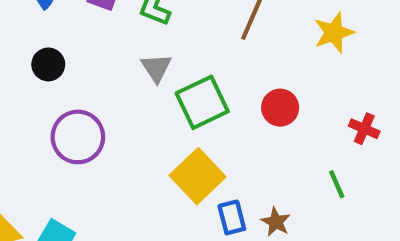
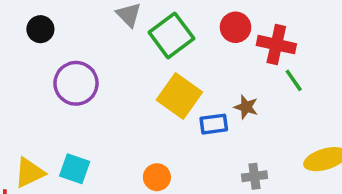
red cross: (364, 129) -> (276, 45), moved, size x1.5
blue rectangle: (232, 217) -> (214, 124), turned -72
brown star: (276, 222) -> (246, 107), moved

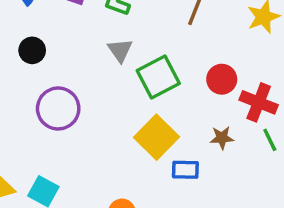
brown star: (246, 107) -> (222, 138), moved, turned -30

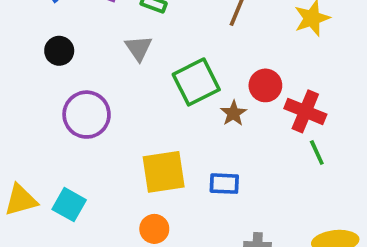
gray triangle: (120, 50) -> (139, 48), moved
yellow square: (156, 137) -> (164, 172), moved, turned 36
brown star: (222, 138) -> (234, 113), moved, turned -30

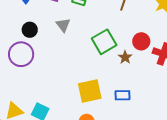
gray triangle: (139, 48) -> (63, 25), moved
purple circle: (87, 115) -> (21, 54), moved

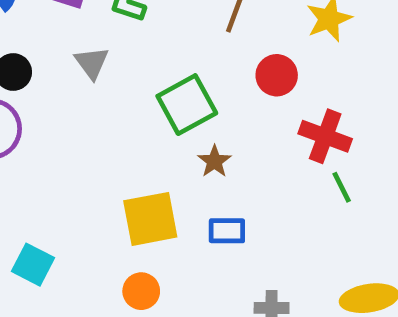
red circle: (141, 41) -> (277, 75), moved
brown star: (125, 57) -> (214, 161), moved

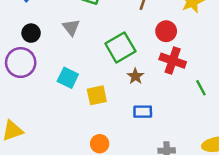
red cross: (325, 136) -> (173, 61), moved
yellow square: (150, 219) -> (97, 95), moved, size x0.7
cyan square: (33, 265) -> (68, 78), moved

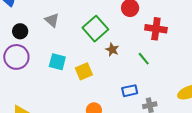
red cross: (173, 61) -> (156, 29), moved
green line: (201, 88) -> (144, 59), moved
blue rectangle: (143, 112) -> (130, 91), moved

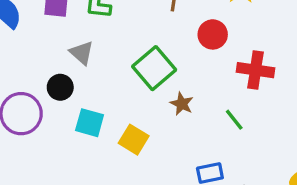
black circle: (20, 31) -> (60, 87), moved
yellow square: (84, 71) -> (134, 140), turned -36

